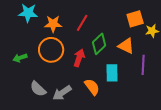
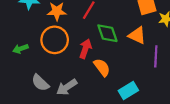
green diamond: (99, 44) -> (107, 33), turned -65
cyan rectangle: (112, 73) -> (128, 90), moved, turned 60
orange semicircle: (92, 87) -> (102, 67), moved

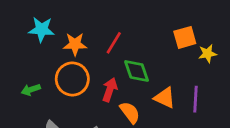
orange triangle: (137, 35) -> (165, 98), moved

